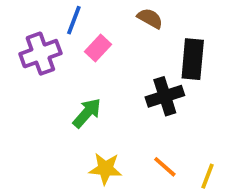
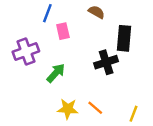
pink rectangle: (98, 48) -> (63, 31), turned -56
purple cross: (40, 54) -> (26, 51), moved
orange line: (165, 167) -> (95, 108), moved

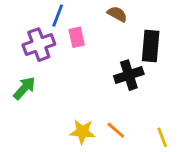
purple cross: (26, 51) -> (39, 45), moved
green arrow: (56, 73) -> (24, 88), moved
yellow line: (134, 114) -> (162, 137), turned -42

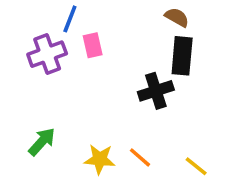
brown semicircle: (117, 14) -> (177, 17), moved
green arrow: (24, 88) -> (42, 142), moved
yellow line: (162, 137) -> (196, 166), turned -30

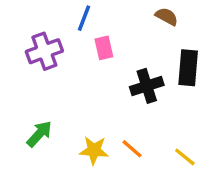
blue line: (70, 19) -> (84, 18), moved
pink rectangle: (93, 45) -> (104, 48), moved
black rectangle: (182, 56) -> (188, 68), moved

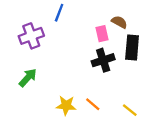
brown semicircle: (167, 17) -> (119, 22), moved
pink rectangle: (104, 48) -> (102, 34), moved
green arrow: (39, 134) -> (28, 78), moved

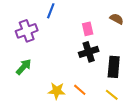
brown semicircle: (119, 22) -> (117, 19), moved
black rectangle: (132, 47) -> (114, 67), moved

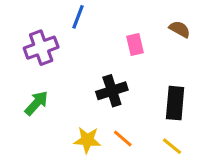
black cross: (89, 52) -> (112, 91), moved

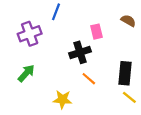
black cross: (112, 91) -> (80, 52), moved
orange line: (123, 138) -> (89, 79), moved
yellow line: (172, 146) -> (129, 97), moved

